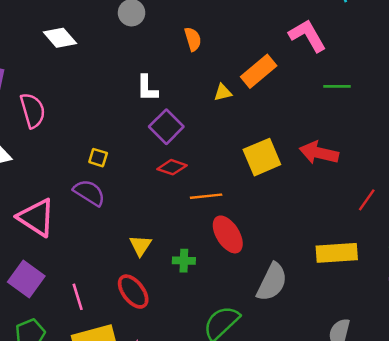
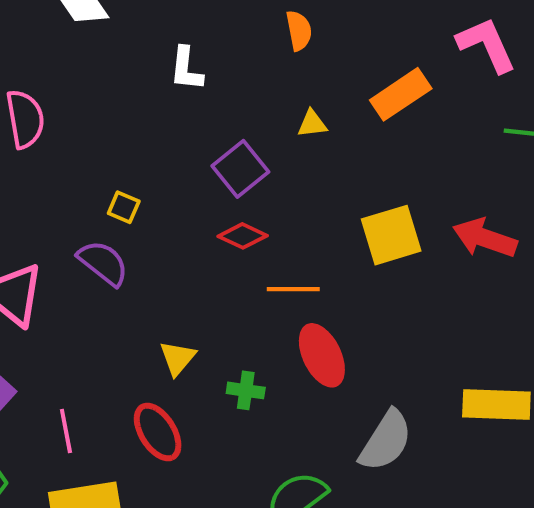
white L-shape: (147, 88) -> (186, 69), moved
yellow triangle: (223, 92) -> (312, 124), moved

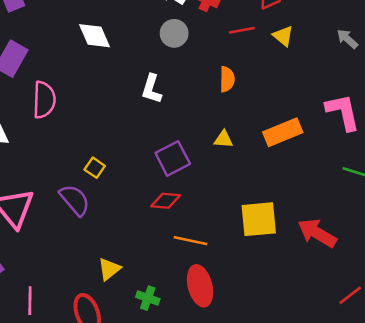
red diamond: (243, 236) -> (166, 201), turned -32

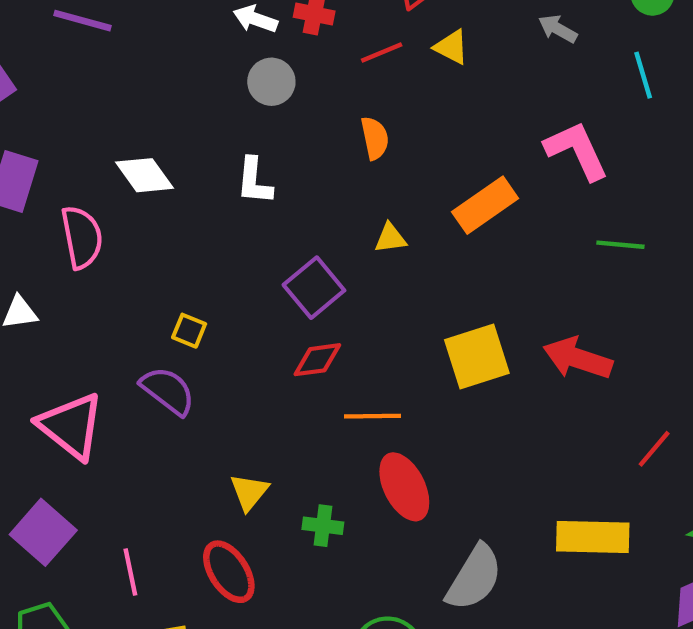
white diamond: (95, 36) -> (145, 175), moved

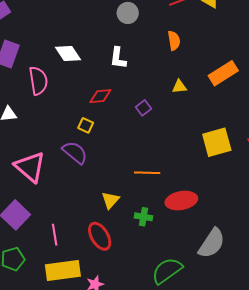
purple square: (314, 288) -> (144, 108), size x0.6
red diamond: (317, 360) -> (100, 96), moved
orange line: (373, 416) -> (147, 173), moved
red ellipse: (404, 487) -> (181, 201), turned -76

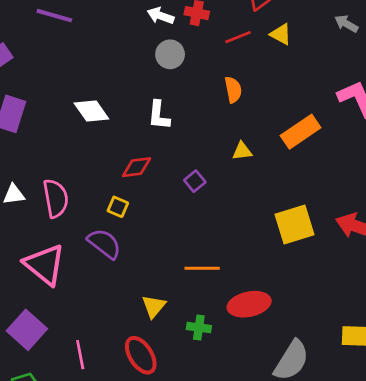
pink semicircle: (38, 81) -> (56, 198), moved

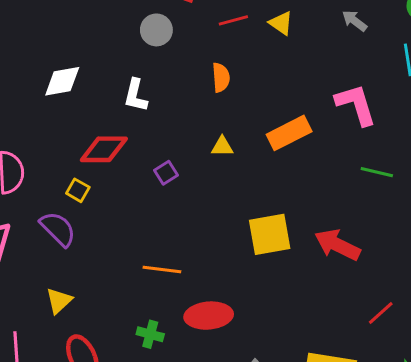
white diamond: (91, 111) -> (62, 81), turned -72
red diamond: (137, 167) -> (104, 149), size x1.4
yellow triangle: (154, 306) -> (59, 301), moved

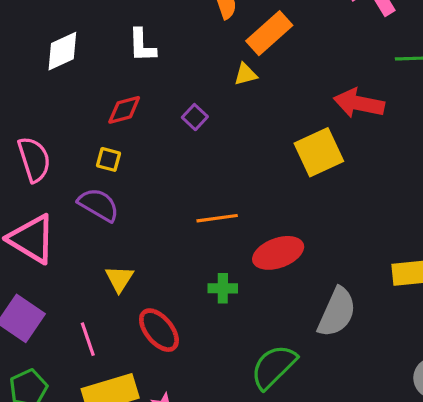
orange rectangle: (289, 133) -> (269, 33), moved
red diamond: (104, 149) -> (124, 110), size x0.7
red arrow: (337, 245) -> (359, 103), moved

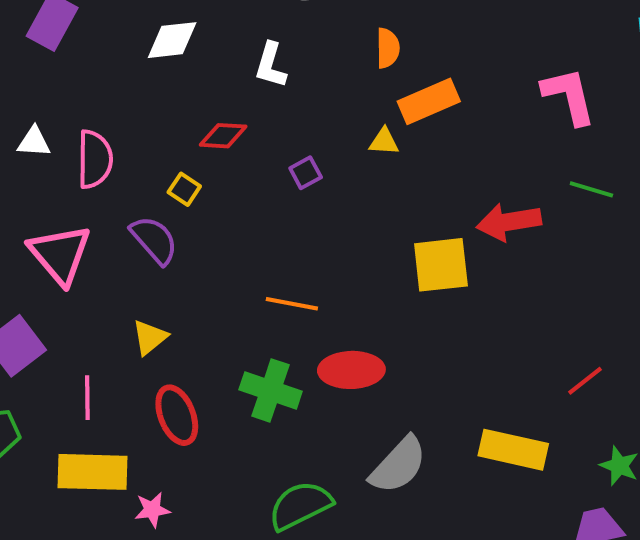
red arrow: (359, 103) -> (509, 222), turned -39
green cross: (223, 288) -> (271, 390), size x1.6

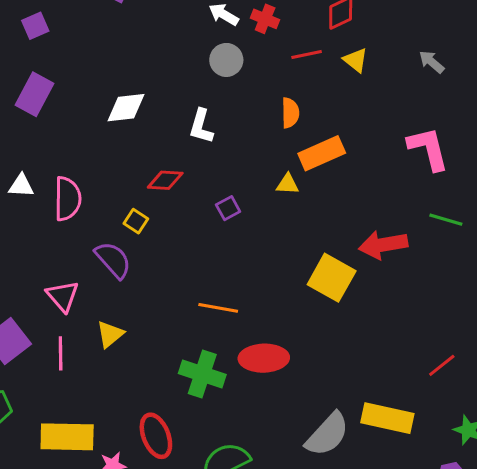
pink triangle: (60, 254) -> (63, 296), moved, size x0.7
yellow square: (441, 265) -> (332, 278), turned 36
pink line: (87, 398) -> (61, 353), moved
red ellipse: (177, 415) -> (156, 436), moved
gray semicircle: (398, 465) -> (327, 434), moved

